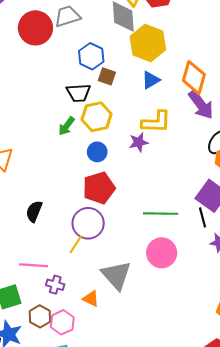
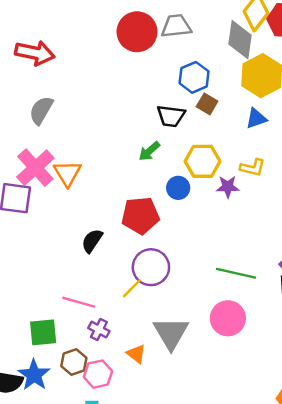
yellow hexagon: (97, 117) -> (203, 161), moved
yellow L-shape: (156, 122) -> (253, 168), size x0.7
red pentagon: (99, 188) -> (140, 215), moved

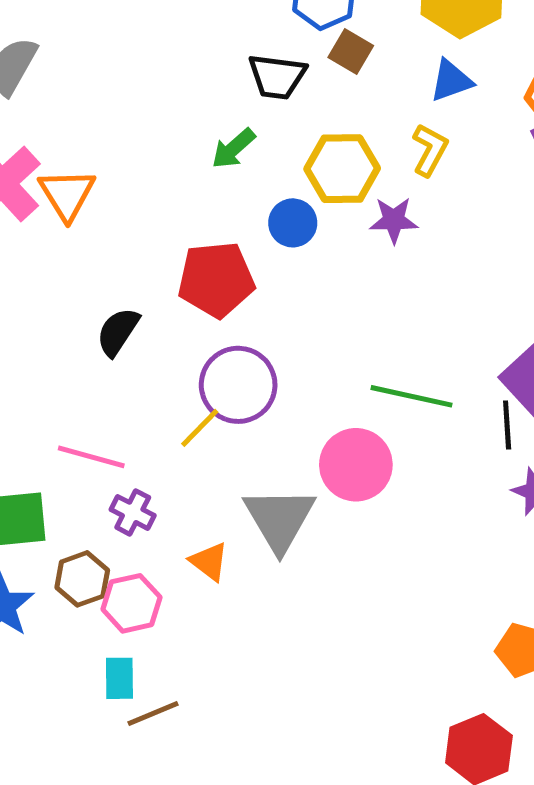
yellow L-shape: (253, 168) -> (430, 150), moved, turned -75
pink circle: (228, 318) -> (356, 465), moved

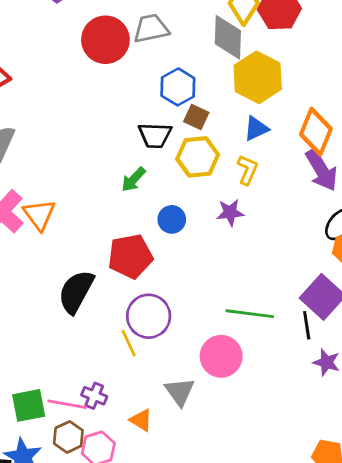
yellow hexagon: (342, 169) -> (198, 157), moved
black semicircle: (118, 332) -> (76, 292), size x1.5
yellow line: (200, 428) -> (129, 343), turned -64
pink line: (91, 457) -> (67, 404), moved
gray triangle: (279, 519) -> (180, 392), size x0.7

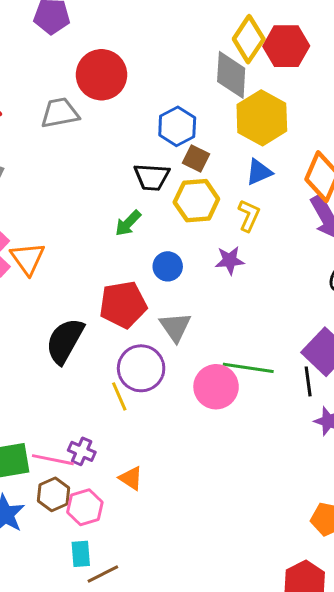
gray trapezoid: (151, 28) -> (60, 113), moved
pink circle: (221, 356) -> (216, 387), moved
gray triangle: (180, 392) -> (175, 327), moved

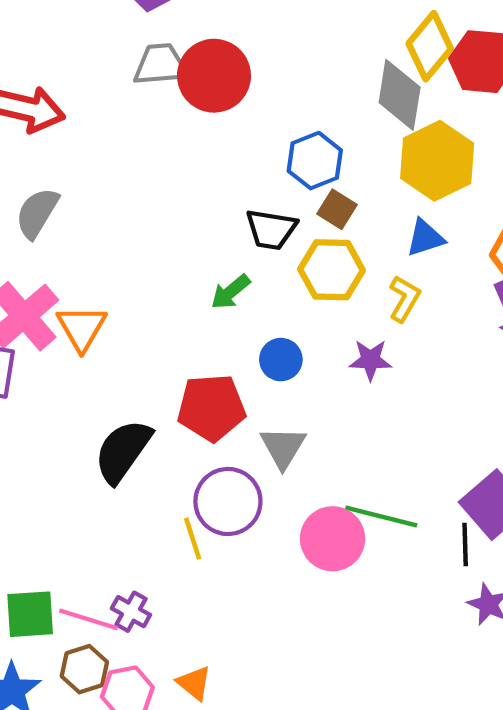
gray trapezoid: (60, 113) -> (161, 65), moved
orange triangle: (131, 478) -> (194, 683), moved

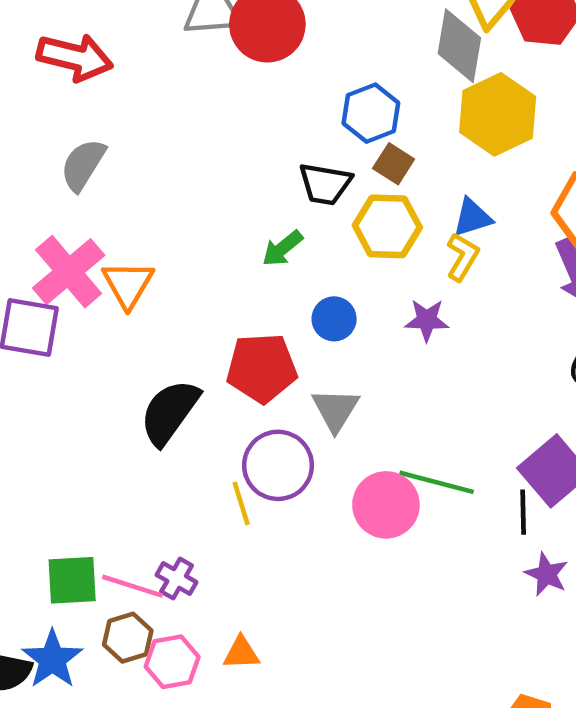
blue triangle: (425, 238) -> (472, 217), moved
orange triangle: (194, 683) -> (241, 653), turned -42

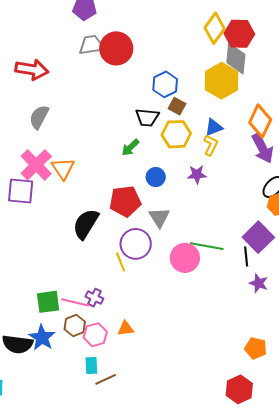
gray diamond: (459, 46) -> (236, 59), moved

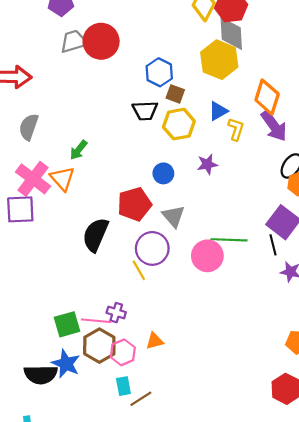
yellow L-shape: (211, 145) -> (236, 129), moved
green arrow: (130, 147) -> (79, 150), moved
brown hexagon: (75, 325) -> (99, 346), size x1.4

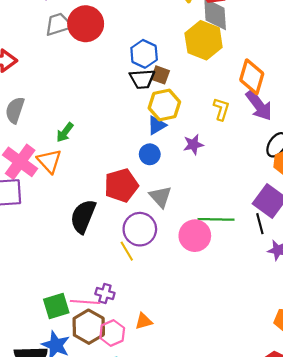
black trapezoid: (145, 111) -> (142, 79), moved
blue triangle: (218, 111) -> (157, 125), moved

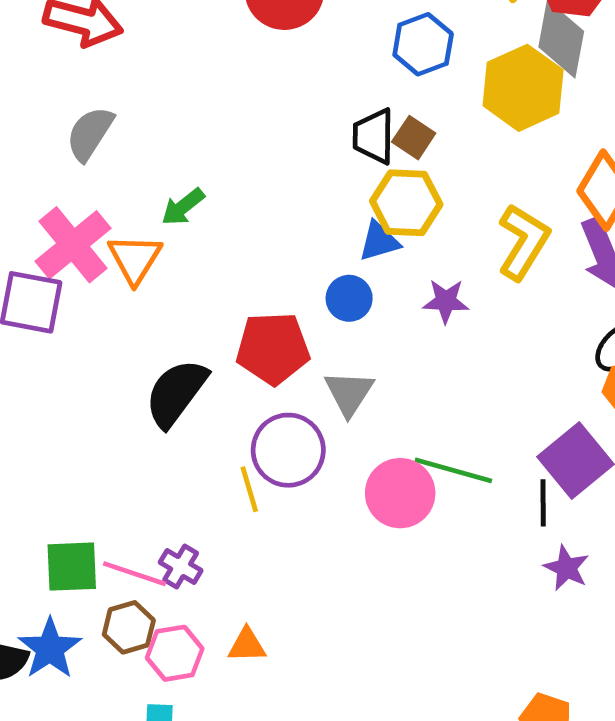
blue hexagon: (144, 54) -> (423, 44), moved
black trapezoid: (142, 79) -> (374, 136), turned 80
yellow L-shape: (221, 109) -> (523, 242), size x1.5
brown hexagon: (89, 327) -> (129, 627), size x0.7

